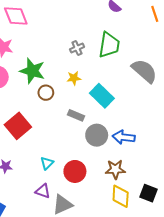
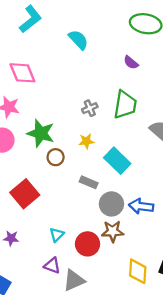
brown star: (115, 169) -> (113, 231), moved

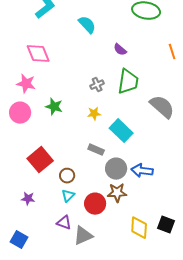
purple semicircle: (131, 63) -> (120, 50), moved
green star: (41, 133) -> (54, 107), size x0.7
brown circle: (56, 157) -> (67, 176), moved

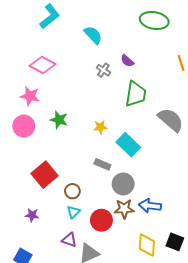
pink diamond: (38, 54) -> (42, 65), turned -40
gray cross: (97, 85) -> (103, 70), moved, turned -32
blue arrow: (142, 171) -> (150, 206), moved

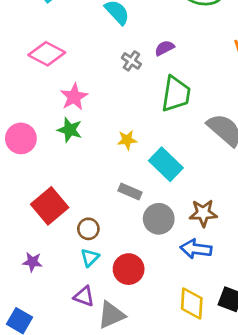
purple semicircle: (127, 61) -> (164, 48), turned 112
pink star: (30, 96) -> (74, 97), moved, turned 30
brown star: (124, 209) -> (203, 213), moved

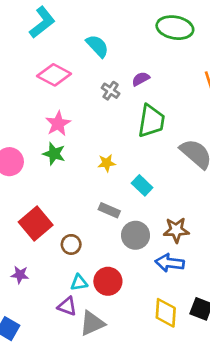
pink diamond: (47, 54) -> (54, 75), moved
cyan rectangle: (166, 164) -> (142, 185), size x0.7
cyan triangle: (90, 258) -> (79, 283), moved, turned 36

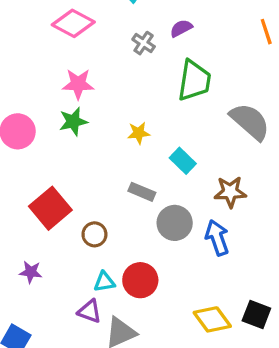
pink star: (58, 124) -> (78, 84), turned 30
green star: (54, 154) -> (73, 122), turned -30
brown star: (176, 230) -> (230, 192), moved
blue arrow: (170, 263) -> (217, 238), moved, turned 64
yellow diamond: (166, 313) -> (212, 319), turned -40

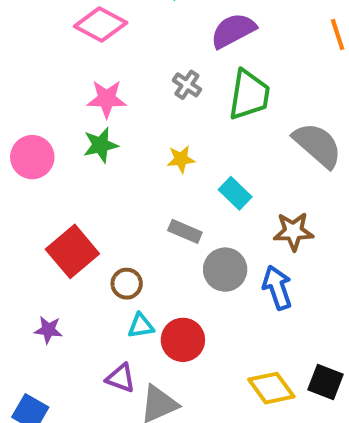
purple semicircle: (181, 28) -> (233, 31), size x1.6
gray cross: (144, 43) -> (187, 85), moved
cyan triangle: (104, 282) -> (141, 326), moved

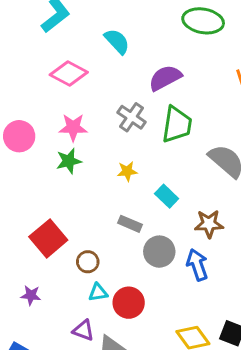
gray cross: (187, 85) -> (132, 117), size x1.4
pink circle: (32, 157) -> (19, 136), moved

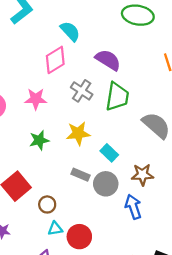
pink diamond: (69, 73) -> (55, 60), moved, turned -60
purple semicircle: (165, 78) -> (108, 60), turned 60
green star: (69, 161) -> (39, 140), moved
yellow star: (127, 171) -> (78, 133), size x1.5
gray circle: (159, 252) -> (106, 184), moved

